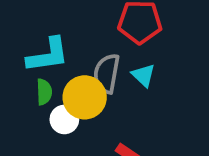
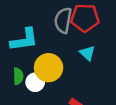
gray semicircle: (107, 73) -> (63, 20), moved
green semicircle: (44, 92) -> (18, 76), moved

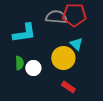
gray semicircle: (63, 20) -> (56, 17), turned 85
yellow circle: (49, 68) -> (63, 58), moved

